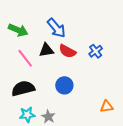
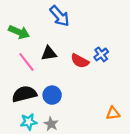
blue arrow: (56, 28) -> (60, 16), moved
red semicircle: (67, 51) -> (80, 61), moved
blue circle: (64, 85) -> (52, 95), moved

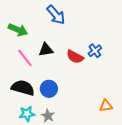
black semicircle: (24, 94) -> (23, 88), turned 30

